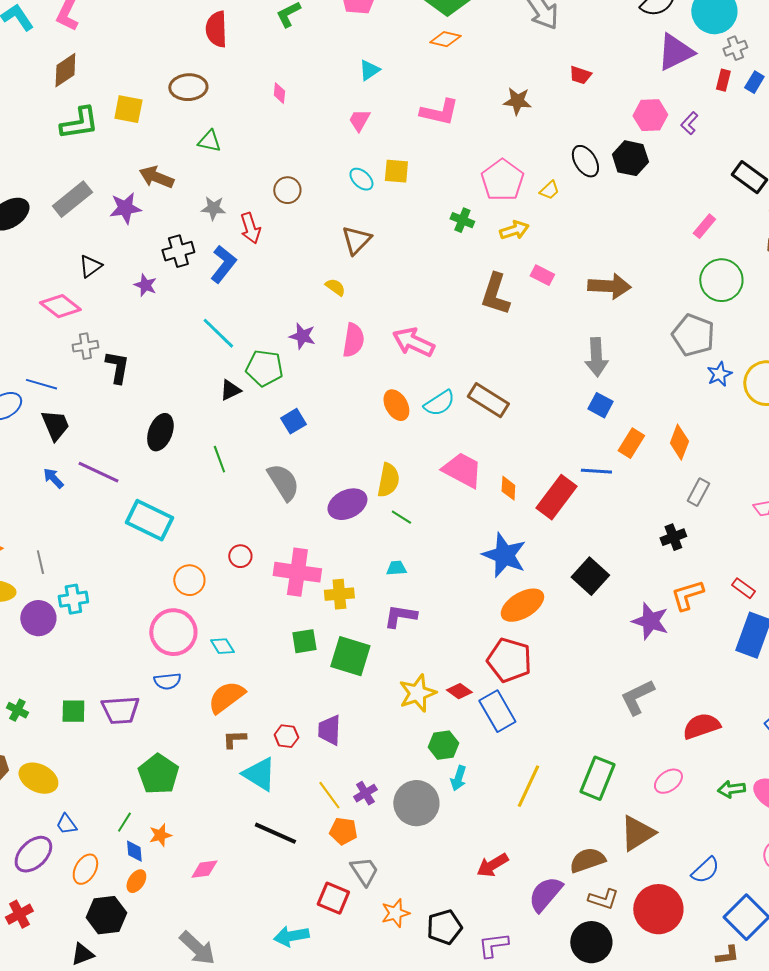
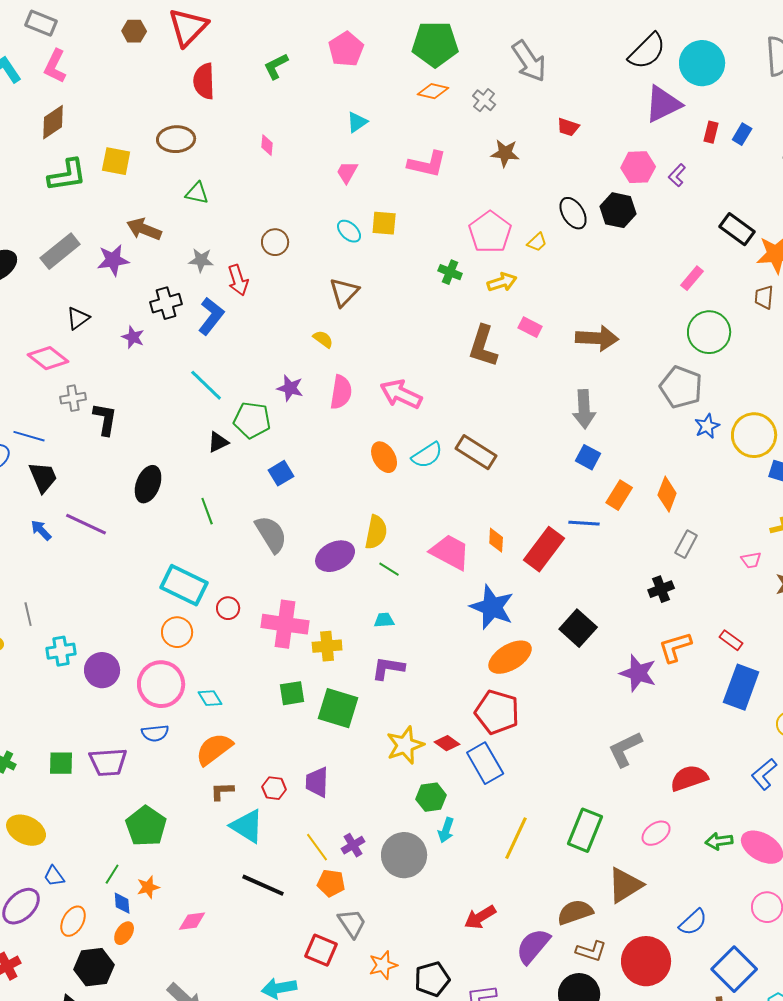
gray cross: (735, 48) -> (484, 100), moved, turned -30
pink trapezoid: (462, 470) -> (450, 552), moved
cyan rectangle: (149, 520) -> (184, 585), moved
purple circle: (38, 618) -> (102, 670), moved

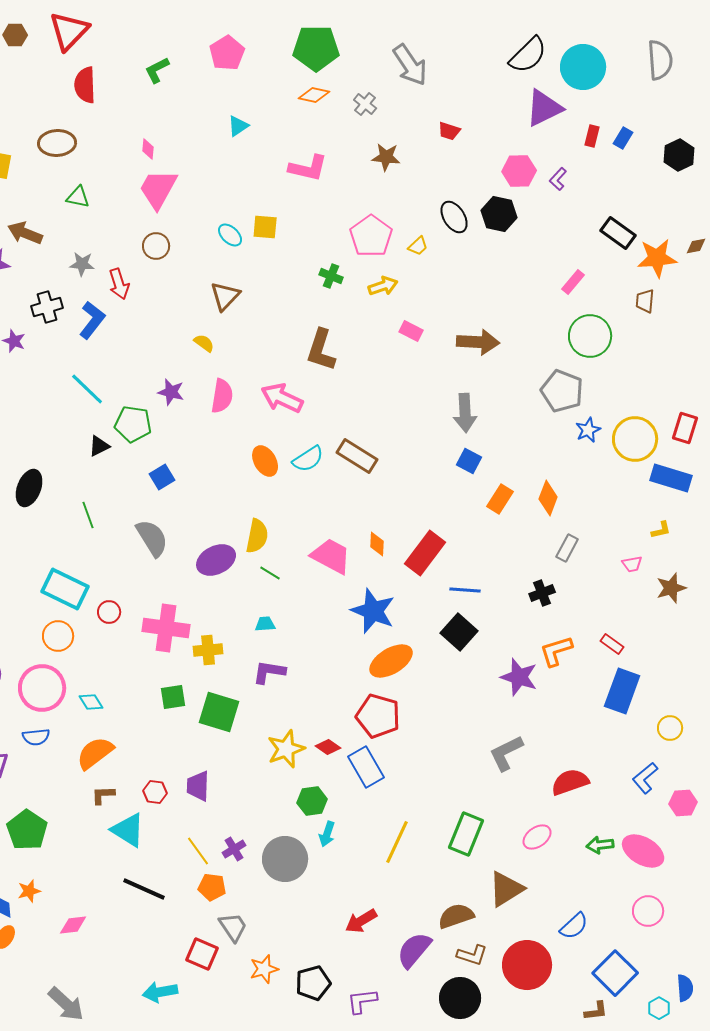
pink trapezoid: (347, 172) -> (158, 189), moved, size x1.8
brown L-shape: (483, 346) -> (321, 350), moved
blue line: (584, 523) -> (465, 590), moved

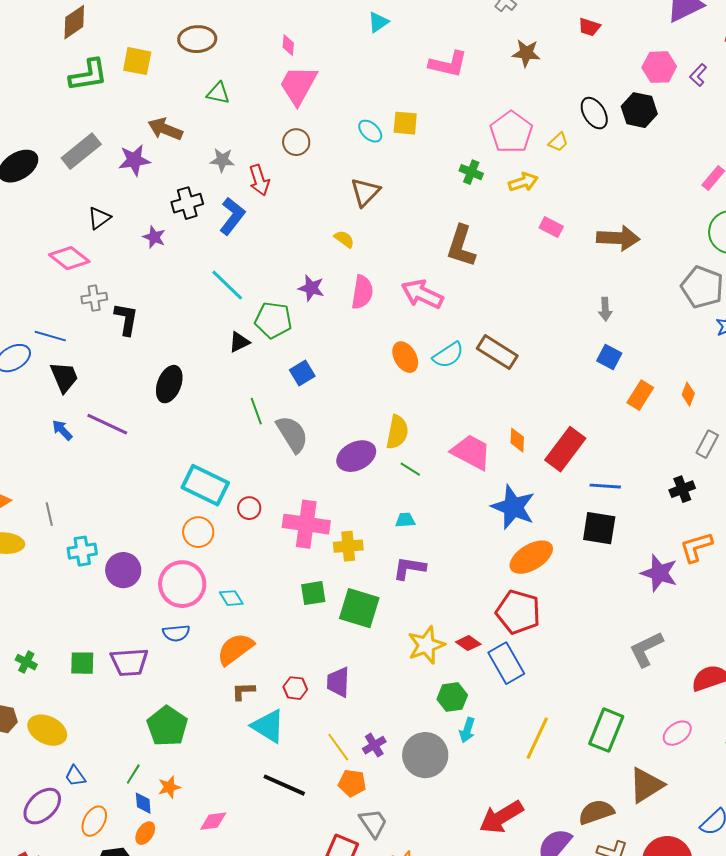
gray arrow: (465, 413) -> (605, 309), size x0.6
orange diamond: (548, 498) -> (688, 394), size x0.7
green line: (88, 515) -> (256, 411), moved
black square: (459, 632) -> (599, 528), turned -33
red arrow: (361, 921) -> (501, 817), size x1.4

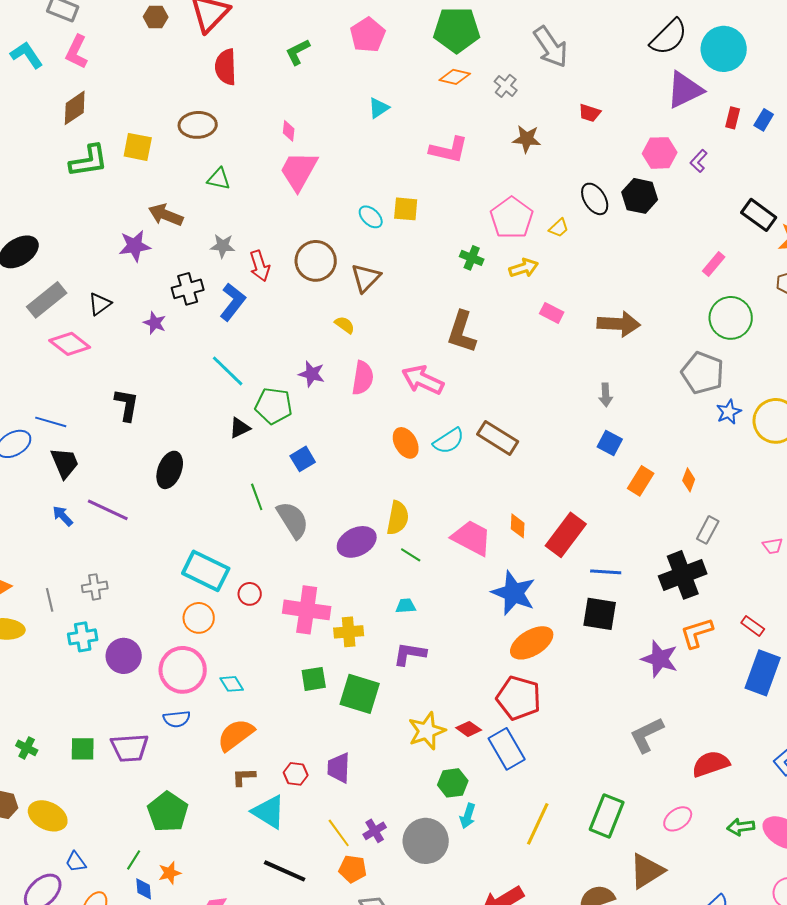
brown circle: (296, 142) -> (316, 261), moved, size x1.5
gray rectangle: (81, 151) -> (47, 300), moved
gray cross: (94, 298) -> (95, 587), moved
black cross: (682, 489) -> (683, 575), size x1.8

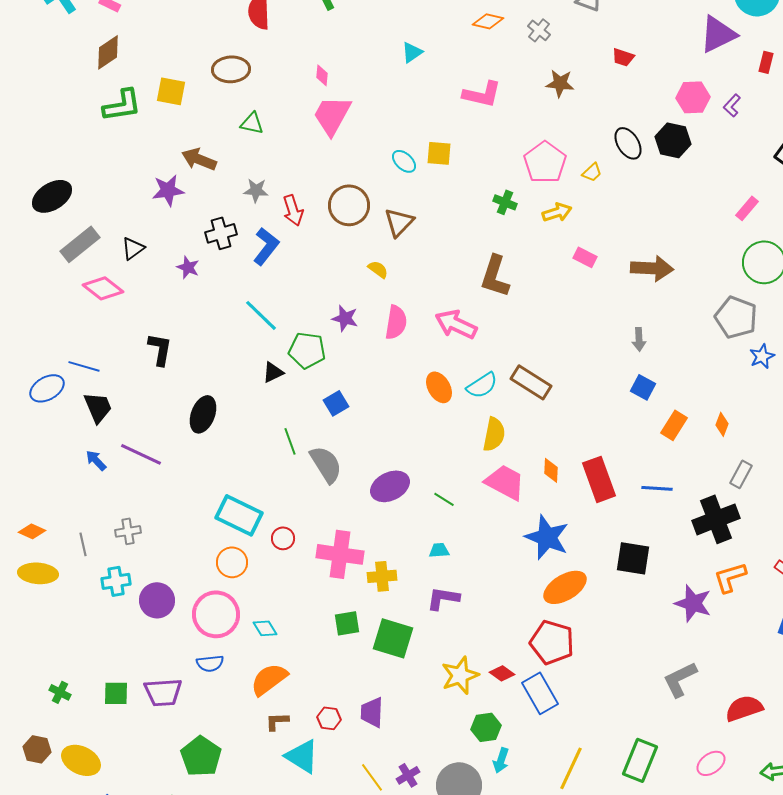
yellow semicircle: (398, 518) -> (494, 434), moved
red rectangle: (566, 535) -> (599, 479), turned -57
blue line: (606, 572) -> (657, 488), moved

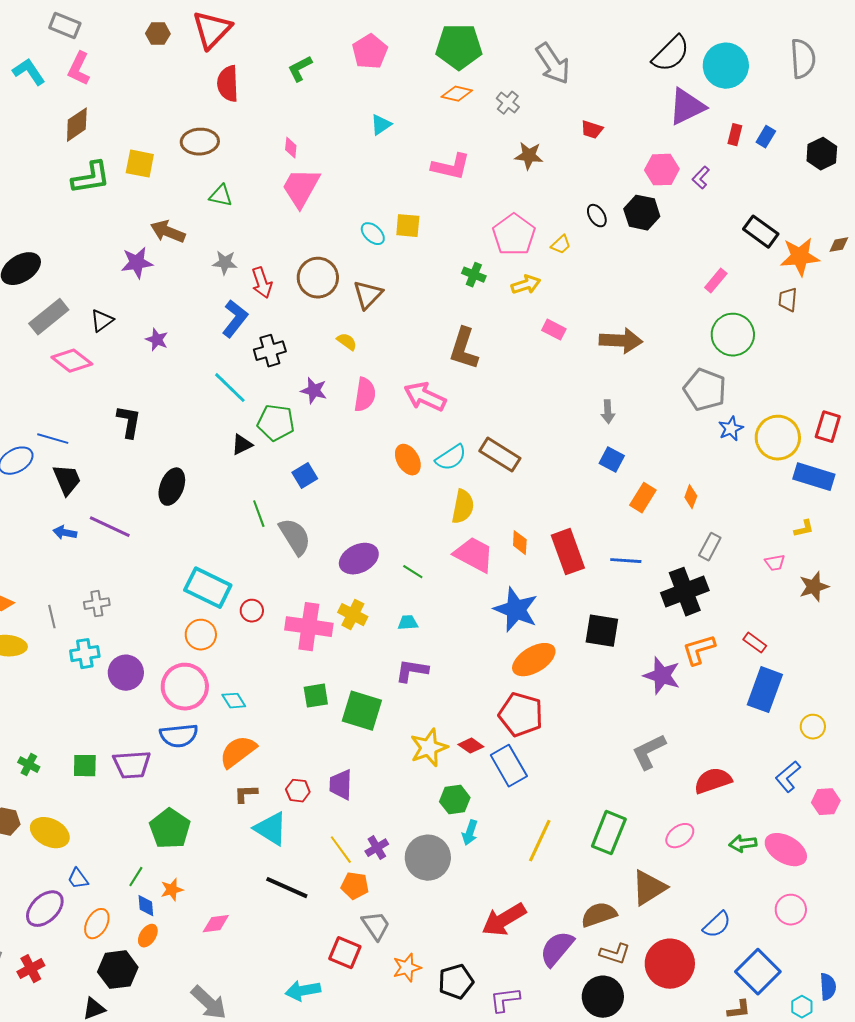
black ellipse: (628, 143) -> (597, 216), size x0.7
black cross: (221, 233) -> (270, 351), moved
blue arrow: (96, 460) -> (65, 533), turned -35
yellow cross: (382, 576) -> (353, 615), moved, turned 32
blue semicircle: (210, 663) -> (179, 736), size x1.4

